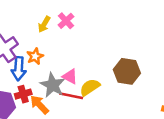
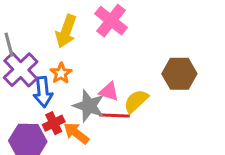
pink cross: (66, 21) -> (111, 21), moved, size x1.5
yellow arrow: (44, 24) -> (66, 31), size x1.5

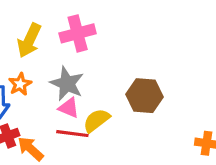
pink cross: (111, 21) -> (78, 33), turned 32
gray star: (89, 106) -> (67, 84), moved

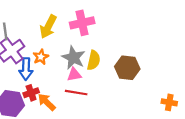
pink triangle: (69, 108) -> (74, 75), turned -35
yellow semicircle: (96, 120) -> (94, 60), moved, turned 138

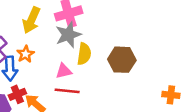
gray star: (73, 58) -> (68, 35), moved, turned 30

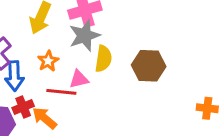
orange star: (25, 54) -> (48, 61), moved
red line: (67, 91) -> (61, 92), moved

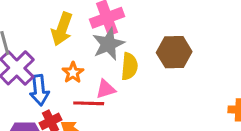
brown hexagon: (149, 66) -> (174, 52), moved

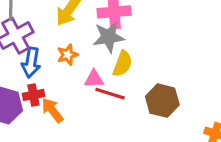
brown hexagon: (174, 52) -> (162, 101), moved
red line: (89, 103) -> (110, 94), moved

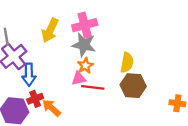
gray star: (109, 37) -> (84, 45), turned 30
orange star: (67, 55) -> (85, 66), moved
yellow semicircle: (123, 64) -> (127, 63), moved

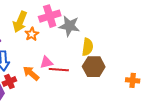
gray star: (84, 45) -> (69, 26), moved
orange star: (85, 66) -> (32, 34), moved
orange arrow: (51, 108) -> (31, 73), moved

